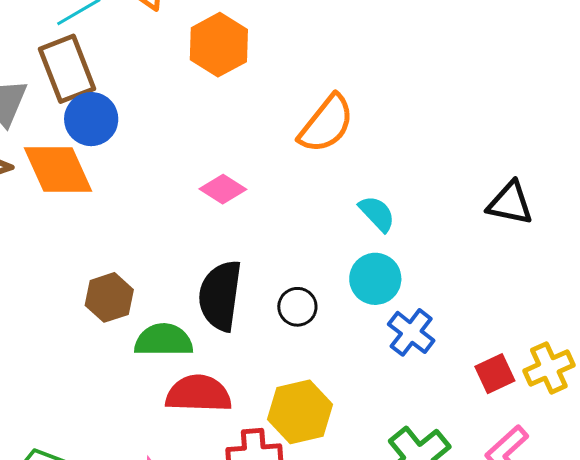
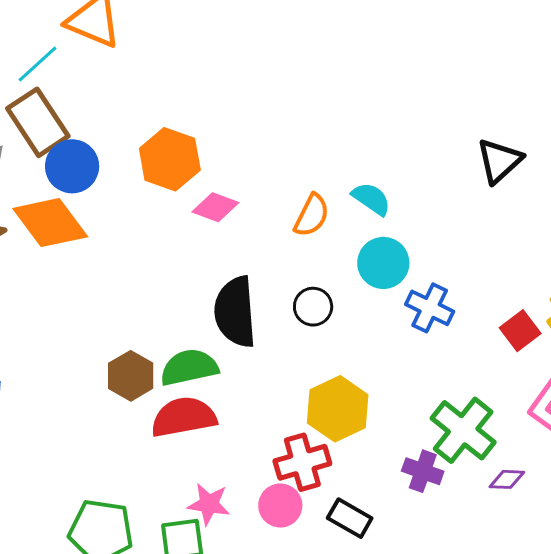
orange hexagon: (219, 45) -> (170, 159), moved
orange semicircle: (326, 124) -> (312, 215), moved, size x0.7
black triangle: (510, 203) -> (499, 161), turned -42
brown hexagon: (109, 297) -> (131, 376), moved
red semicircle: (198, 394) -> (184, 417), moved

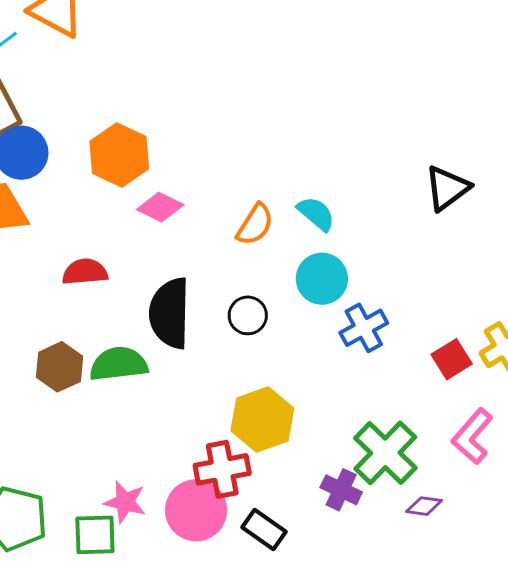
blue cross: (430, 308) -> (364, 328), turned 30
red semicircle: (184, 417) -> (85, 272), moved, size x0.7
pink circle: (280, 506) -> (196, 510), size x1.4

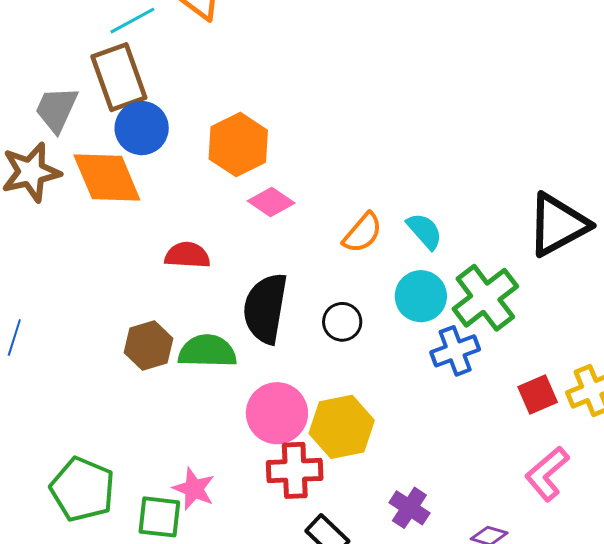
black triangle: (447, 188) -> (558, 225), size x1.4
green cross: (385, 453) -> (485, 298), moved
pink circle: (196, 510) -> (277, 413), moved

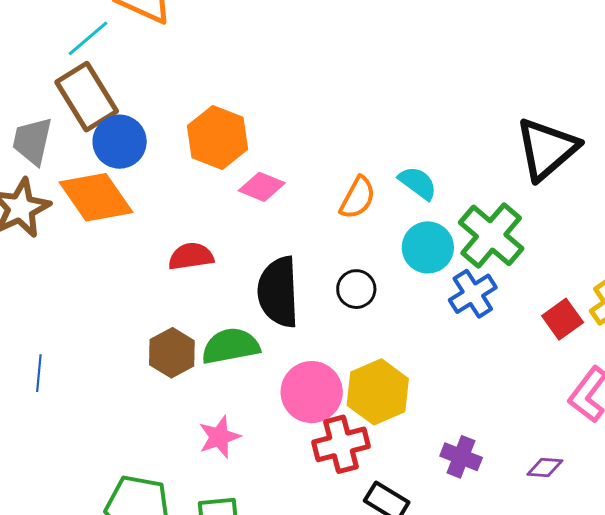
pink star: (194, 489) -> (219, 437), moved, turned -30

